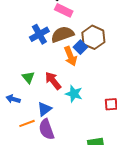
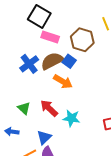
brown hexagon: (93, 37) -> (82, 40), moved
blue square: (80, 47) -> (69, 61), moved
orange arrow: (70, 56) -> (63, 82), turned -30

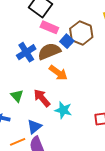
blue square: (69, 61) -> (67, 41), moved

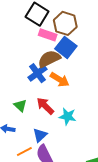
brown hexagon: (81, 33) -> (65, 23), moved
blue square: (67, 41) -> (66, 47), size x1.5
blue cross: (26, 52) -> (37, 73), moved

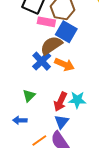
green triangle: (20, 106) -> (29, 96), turned 40
red arrow: (45, 106) -> (60, 102), moved, turned -102
blue triangle: (40, 135) -> (62, 122), moved

